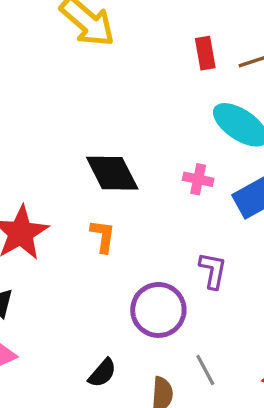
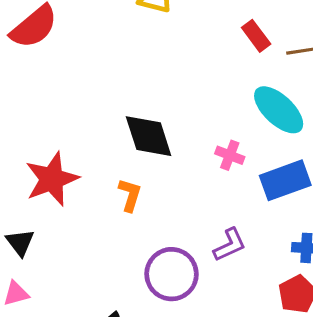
red rectangle: (205, 53) -> (256, 36), turned -36
purple L-shape: (213, 271) -> (230, 245), turned 45

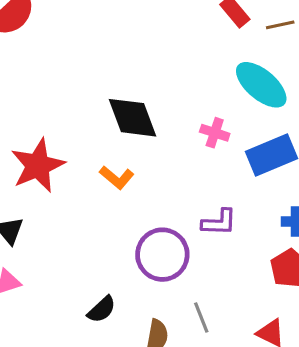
orange L-shape: (130, 195) -> (117, 177), turned 116
purple L-shape: (230, 245) -> (219, 222), turned 30

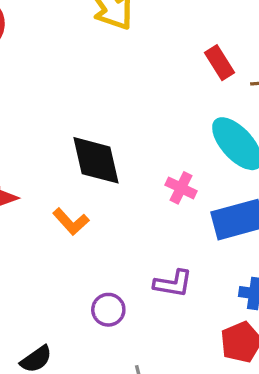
purple circle: (162, 255) -> (108, 310), size x0.6

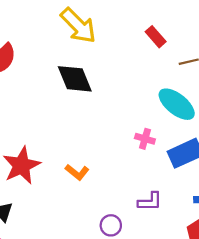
red rectangle: (220, 63) -> (156, 37), moved
black diamond: (96, 160) -> (75, 79), moved

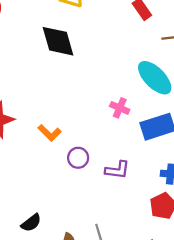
purple circle: (111, 225) -> (78, 158), moved

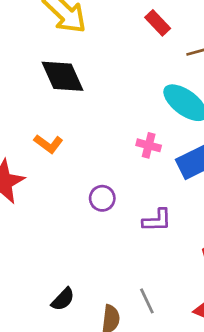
orange L-shape: (50, 133) -> (48, 144), moved
purple circle: (78, 158) -> (102, 198), moved

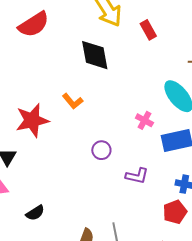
red rectangle: (158, 23) -> (148, 30), moved
black semicircle: (63, 299) -> (35, 213), moved

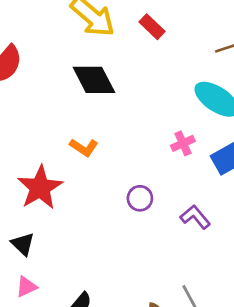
pink cross: (144, 120) -> (183, 143), turned -36
purple L-shape: (137, 176) -> (195, 217), turned -125

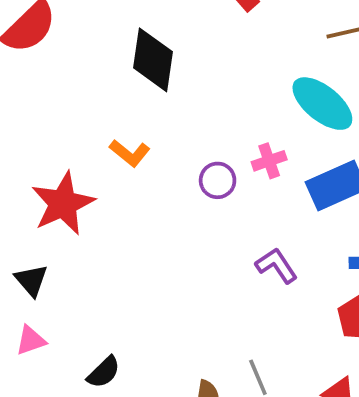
black diamond: (94, 80) -> (153, 60), turned 30
purple circle: (140, 198) -> (218, 180), moved

